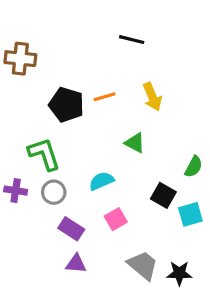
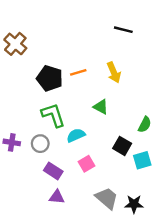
black line: (132, 40) -> (123, 30), moved
brown cross: (20, 59) -> (15, 44), turned 35
green L-shape: (44, 154) -> (53, 115), moved

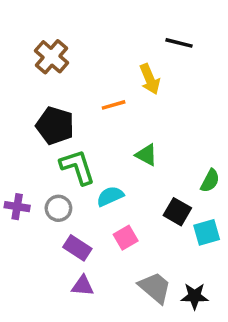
brown cross: (15, 44) -> (52, 57), moved
yellow arrow: (114, 72) -> (150, 79), moved
black pentagon: (50, 78) -> (55, 126), moved

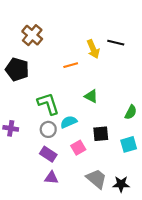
black line: (179, 43) -> (116, 43), moved
black pentagon: (55, 126) -> (17, 69), moved
gray circle: (58, 208) -> (48, 129), moved
black square: (177, 212) -> (101, 134), moved, turned -35

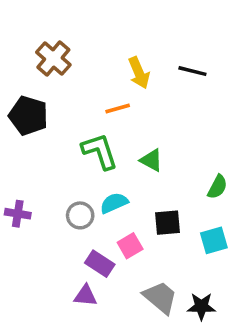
yellow arrow: (93, 49) -> (139, 73), moved
green L-shape: (48, 104) -> (100, 151), moved
purple rectangle: (48, 154) -> (100, 264), moved

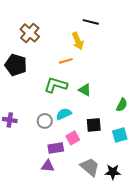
black line: (192, 71) -> (91, 22), moved
green L-shape: (100, 151) -> (56, 85), turned -55
purple rectangle: (100, 264) -> (56, 148), turned -42

